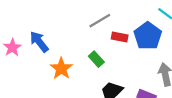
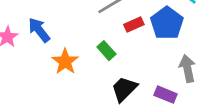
red rectangle: (120, 37) -> (134, 24), turned -35

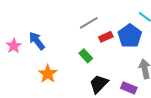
orange star: (65, 62) -> (48, 74), moved

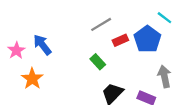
orange star: (48, 74) -> (32, 79), moved

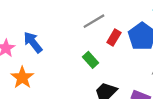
red rectangle: (120, 40) -> (114, 38), turned -35

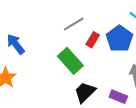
green rectangle: (90, 60) -> (70, 61), size x1.6

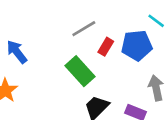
blue pentagon: (119, 39) -> (137, 45), turned 30

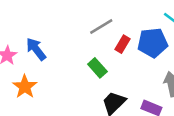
green rectangle: (80, 71) -> (97, 68), size x0.7

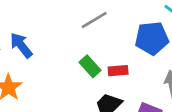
red rectangle: (122, 44) -> (118, 71), moved, turned 54

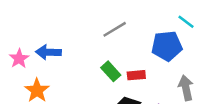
blue arrow: (21, 45) -> (48, 52), turned -50

